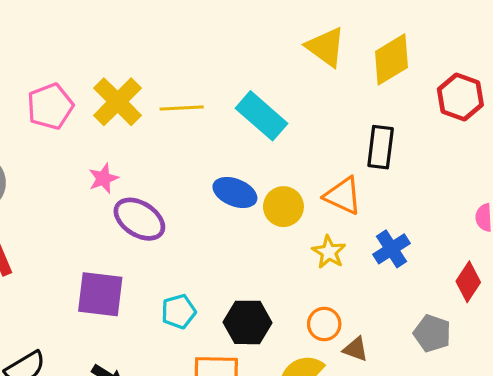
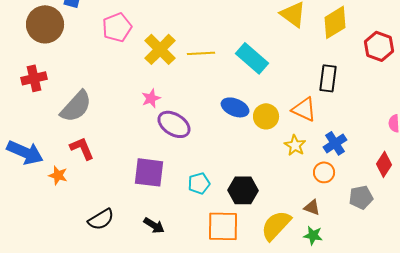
pink pentagon: (50, 106) -> (117, 27), moved
orange circle: (324, 324) -> (324, 172), moved
gray pentagon: (432, 333) -> (361, 197), turned -30

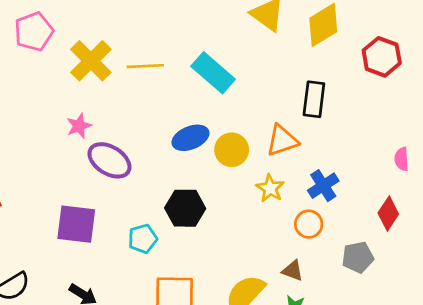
blue ellipse: (235, 107) -> (190, 138), turned -44
orange triangle: (304, 109) -> (282, 140), turned -44
black hexagon: (243, 190) -> (185, 208), moved

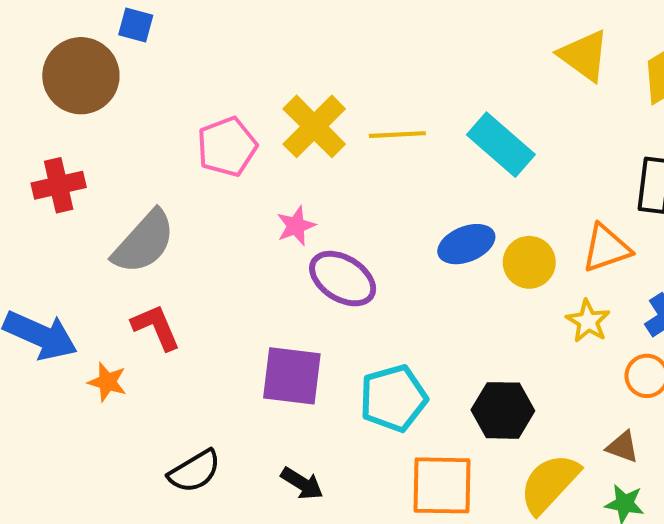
pink pentagon: (34, 32) -> (227, 147), moved
black hexagon: (185, 208) -> (503, 410), moved
cyan pentagon: (143, 239) -> (393, 398), size x1.5

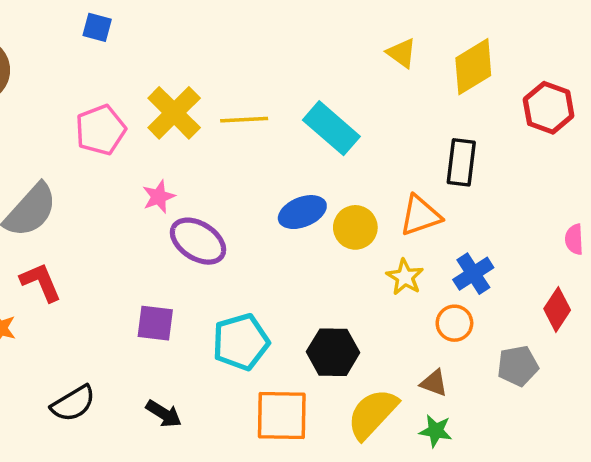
blue square: (136, 25) -> (97, 27), moved
yellow triangle: (584, 55) -> (401, 53), size x0.7
purple square: (292, 376) -> (155, 323), size x0.7

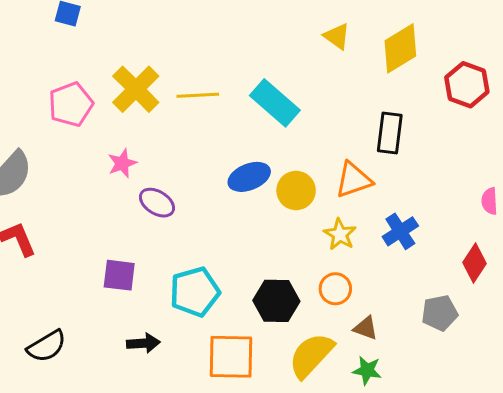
purple ellipse: (198, 241) -> (157, 203), size x0.7
orange circle: (454, 323) -> (335, 289), moved
black arrow: (164, 414) -> (143, 343), moved, turned -36

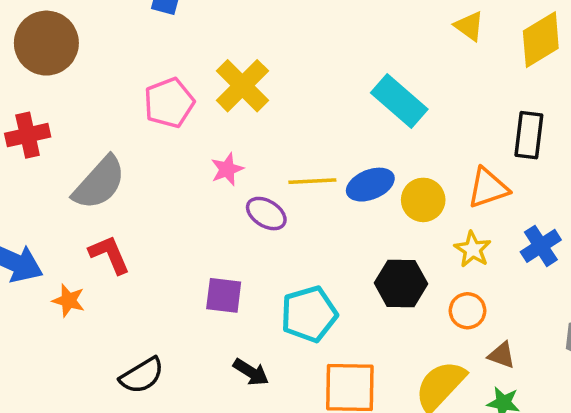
yellow line: (198, 95) -> (312, 181), moved
black hexagon: (276, 301) -> (401, 283), moved
black arrow: (143, 343) -> (251, 372), turned 36

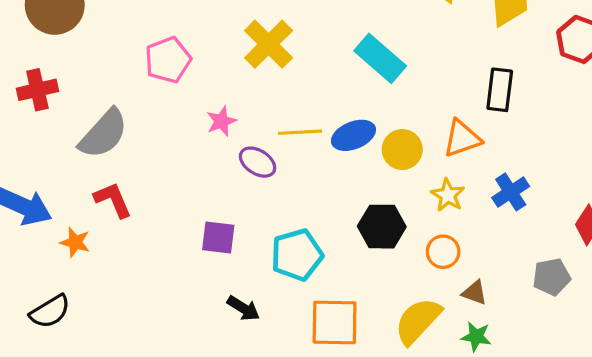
yellow cross: (242, 86) -> (269, 44), moved
black semicircle: (142, 376) -> (50, 311), moved

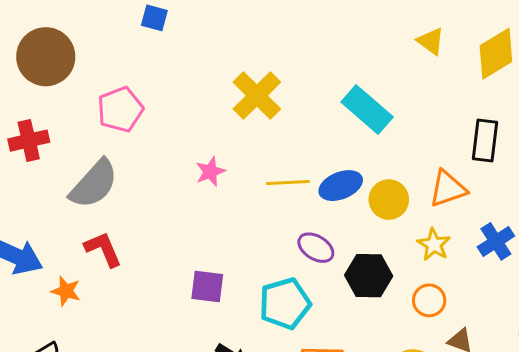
pink pentagon: (168, 60) -> (120, 109), moved
purple ellipse: (258, 162) -> (316, 248), moved

